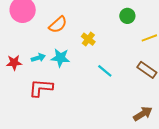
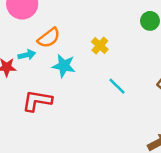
orange semicircle: (58, 25) -> (49, 38), moved
cyan arrow: (38, 58) -> (27, 55), moved

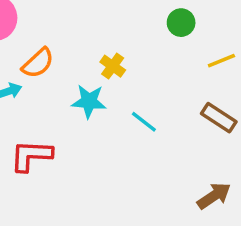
cyan star: (64, 66) -> (89, 101), moved

